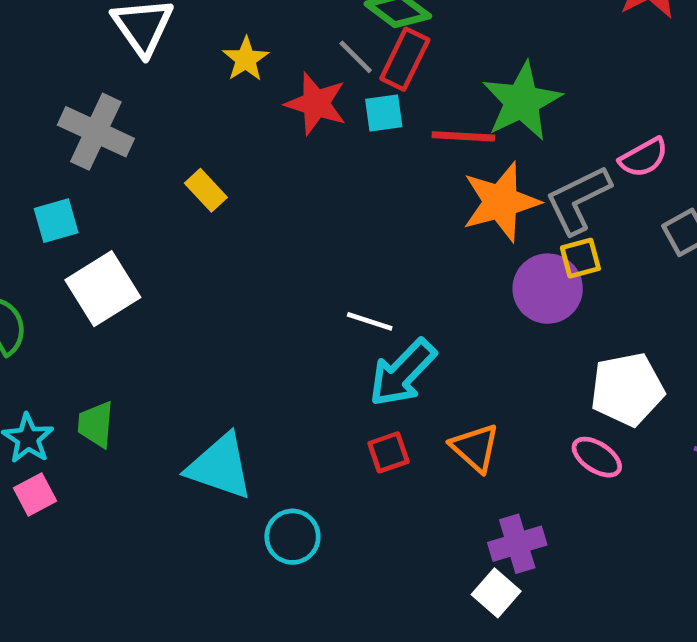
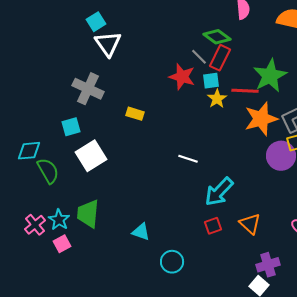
yellow star: (246, 59) -> (217, 99), moved
yellow rectangle: (206, 190) -> (135, 114), turned -30
white line: (370, 321) -> (188, 159), moved
green trapezoid: (96, 424) -> (88, 214), size x1.4
cyan triangle: (220, 466) -> (141, 232), size x0.6

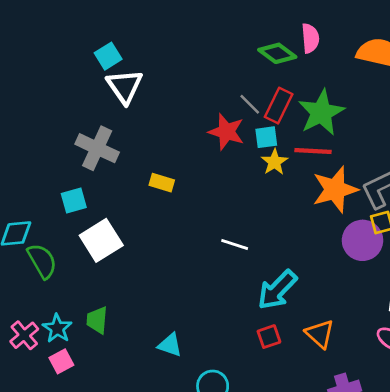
green diamond: (217, 37) -> (277, 53), moved
green star: (270, 76) -> (321, 112), moved
green trapezoid: (88, 214) -> (97, 320), size x0.7

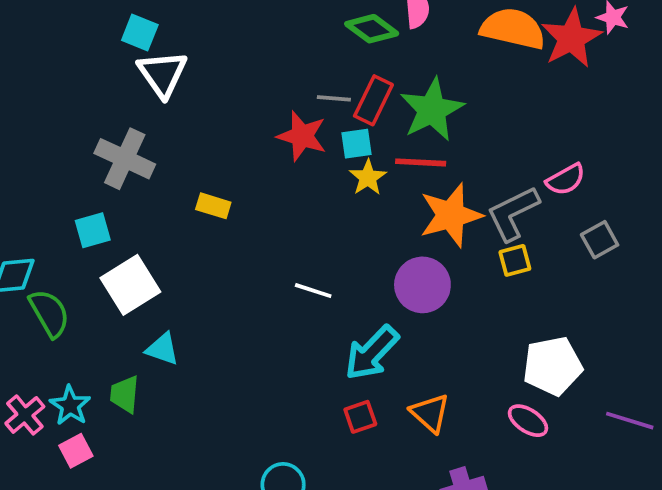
cyan square: (108, 56) -> (140, 32), turned -36
gray line: (250, 104) -> (334, 98), turned -40
purple circle: (363, 240) -> (422, 285), moved
cyan triangle: (170, 345) -> (162, 349), moved

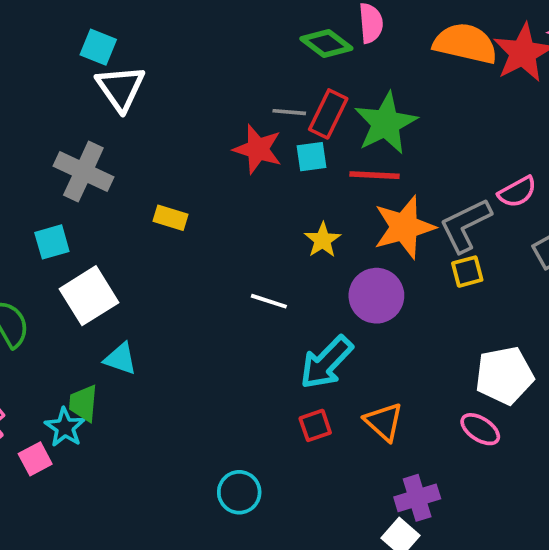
yellow star: (368, 178) -> (323, 240), moved
cyan star: (70, 406) -> (65, 427), moved

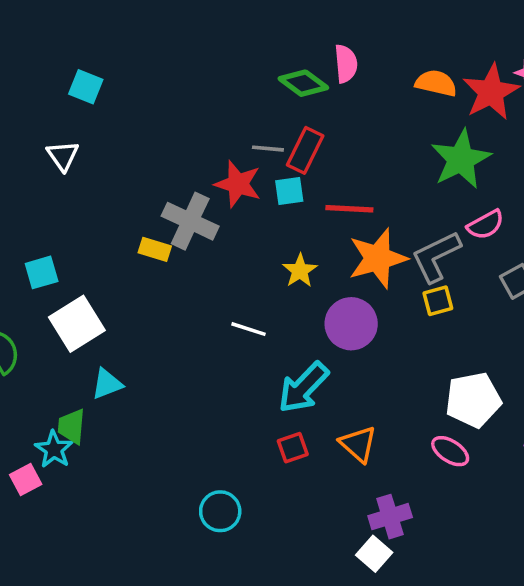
orange semicircle: (465, 43) -> (436, 83), size x0.7
white triangle: (121, 88) -> (63, 156), moved, size x0.7
green star: (386, 123) -> (461, 159), moved
gray cross: (83, 171) -> (190, 221), moved
cyan triangle: (121, 359) -> (107, 384), turned -40

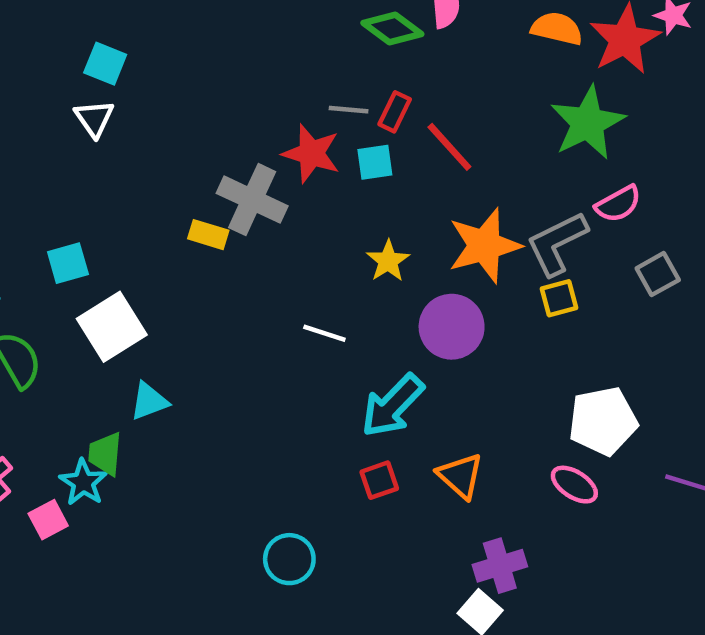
cyan square: (86, 87) -> (105, 64), moved
red rectangle: (305, 150) -> (395, 112), size x0.7
red line: (349, 209) -> (449, 147), moved, turned 45

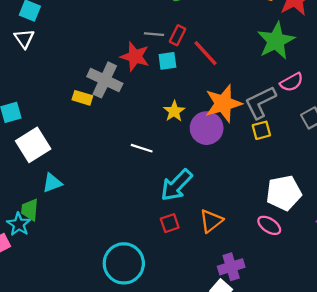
purple circle: (452, 327) -> (207, 128), moved
orange triangle: (460, 476) -> (211, 221), turned 40
cyan circle: (289, 559) -> (124, 263), size x1.6

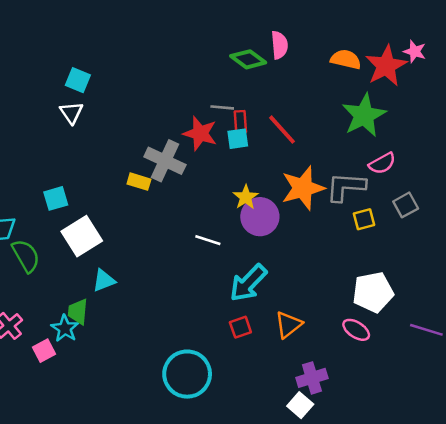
red rectangle: (178, 35) -> (240, 122), moved, turned -30
gray L-shape: (260, 102) -> (346, 187), turned 30
purple circle: (207, 128) -> (260, 217), moved
yellow square: (261, 130) -> (364, 219), moved

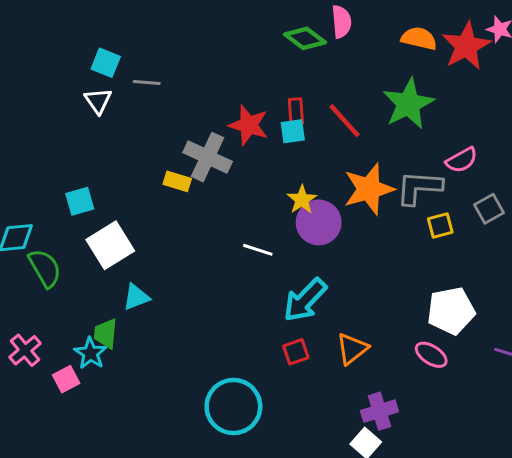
gray line: (222, 107) -> (147, 83), moved
green star: (364, 115) -> (408, 104), moved

